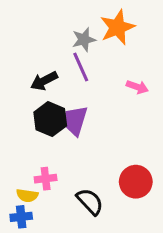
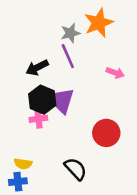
pink cross: (46, 179) -> (38, 119), moved
red circle: (136, 182) -> (106, 133), moved

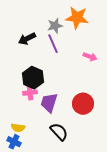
orange star: (99, 23) -> (77, 18), turned 30
black arrow: (37, 68) -> (27, 39), moved
purple trapezoid: (63, 101) -> (49, 103), moved
blue cross: (18, 182) -> (14, 142), turned 32

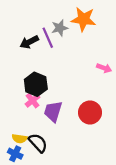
purple line: (53, 44) -> (48, 38), moved
pink arrow: (90, 57) -> (104, 68), moved
pink cross: (30, 93) -> (33, 101), turned -32
black semicircle: (59, 132) -> (38, 143), moved

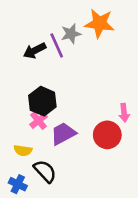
pink arrow: (104, 68) -> (124, 113), moved, turned 64
purple trapezoid: (53, 111) -> (63, 134), turned 45
yellow semicircle: (20, 139) -> (23, 150), moved

